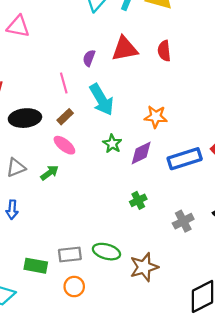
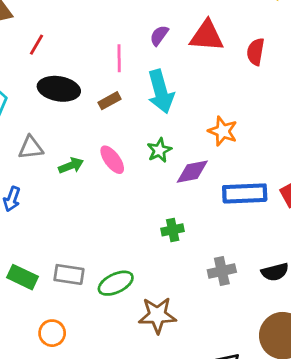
pink ellipse: (64, 145) -> (112, 160), moved
green ellipse: (106, 252) -> (116, 283), turned -56
orange circle: (74, 287) -> (52, 333), moved

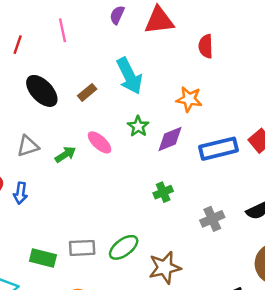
purple semicircle: (159, 35) -> (117, 15), moved
red line: (36, 45) -> (18, 45), moved
red semicircle: (256, 52) -> (206, 46), moved
pink line: (119, 58) -> (63, 30), moved
black ellipse: (59, 89) -> (42, 91), turned 48

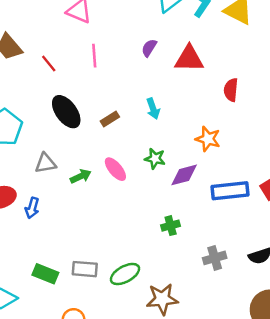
red line: (18, 45) -> (49, 64), turned -66
cyan arrow: (129, 76) -> (153, 109), size x0.6
green star: (138, 126) -> (155, 159), turned -30

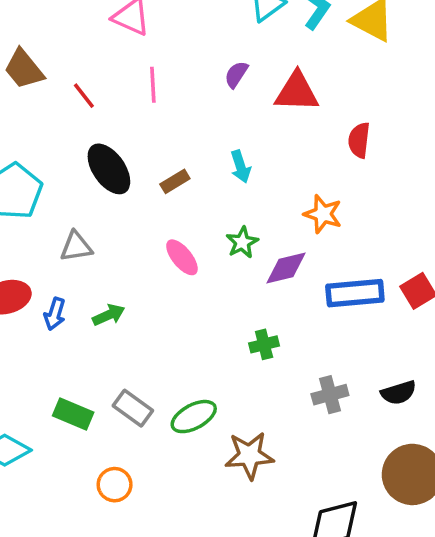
green star: (155, 159) -> (242, 242), turned 30
green arrow: (81, 176) -> (109, 315), moved
gray rectangle: (85, 269) -> (133, 408), turned 30

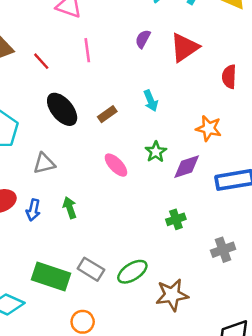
red triangle: (297, 92) -> (185, 47), turned -32
green arrow: (109, 315) -> (70, 208), turned -80
green rectangle: (73, 414) -> (51, 276), size x1.4

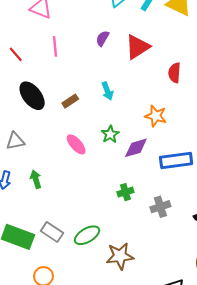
gray cross: (223, 250) -> (160, 207), moved

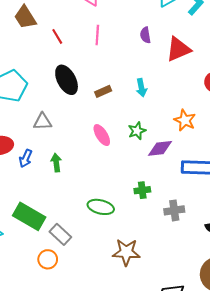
purple semicircle: (102, 38) -> (145, 35), turned -49
gray rectangle: (52, 232) -> (60, 234), moved
green ellipse: (87, 235) -> (101, 207), moved, turned 35

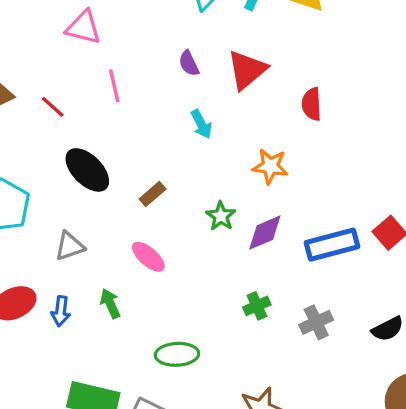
cyan arrow: (141, 88) -> (201, 124), moved
brown rectangle: (103, 91) -> (153, 194), moved
orange star: (185, 120) -> (270, 166), moved
pink ellipse: (102, 135) -> (148, 257), moved
green ellipse: (101, 207) -> (177, 354), moved

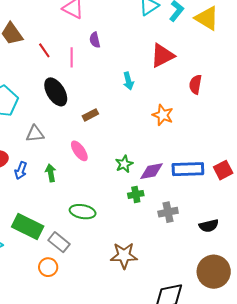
purple semicircle: (189, 63) -> (95, 40), moved
pink line: (114, 86) -> (72, 57), moved
green star: (221, 216) -> (124, 164), moved
purple diamond: (265, 233) -> (152, 171), moved

